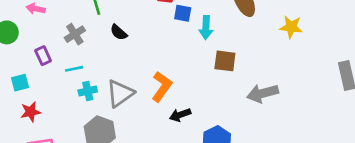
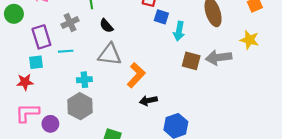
purple rectangle: (43, 56) -> (41, 37), size x1.5
cyan square: (20, 83) -> (36, 62), moved
cyan cross: (88, 91) -> (84, 80), moved
gray triangle: (120, 93) -> (110, 54), moved, turned 35
gray arrow: (263, 93) -> (219, 57), moved

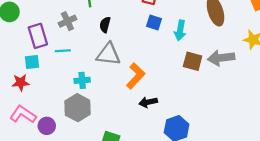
blue square: (161, 17) -> (154, 22), moved
black semicircle: (106, 26) -> (105, 25), turned 56
pink L-shape: (27, 113) -> (23, 114), turned 35

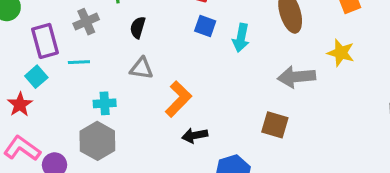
gray triangle: (108, 54) -> (141, 68), size x0.7
brown square: (193, 61) -> (275, 125), moved
cyan square: (32, 62) -> (36, 77), turned -35
red star: (21, 83) -> (20, 105), turned -30

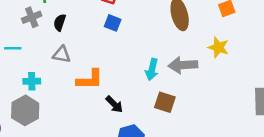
gray cross: (86, 22) -> (32, 17), moved
cyan arrow: (241, 38) -> (152, 70), moved
orange L-shape: (178, 99) -> (90, 80), turned 44
black arrow: (195, 135) -> (114, 104), moved, turned -126

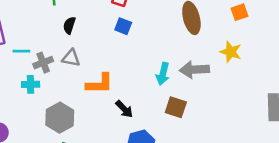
gray cross: (32, 17) -> (43, 63), moved
cyan cross: (32, 81) -> (31, 84), moved
gray hexagon: (25, 110) -> (60, 118), moved

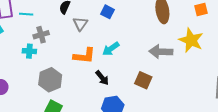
cyan line: (21, 51) -> (26, 14), moved
yellow star: (231, 52) -> (191, 40), size x1.4
gray triangle: (71, 58) -> (80, 24), moved, turned 49
cyan arrow: (163, 74) -> (111, 49), moved, turned 36

